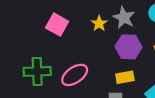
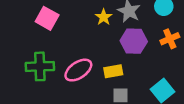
pink square: (57, 25) -> (47, 18), moved
yellow rectangle: (125, 77) -> (113, 71), moved

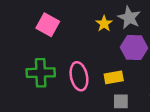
pink ellipse: (78, 70) -> (79, 76), turned -68

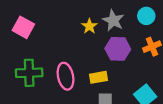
pink square: (48, 25) -> (23, 27), moved

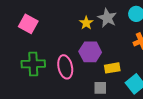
purple hexagon: (118, 49) -> (90, 52), moved
yellow rectangle: (98, 77) -> (112, 68), moved

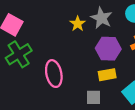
purple hexagon: (90, 52) -> (108, 49), moved
green cross: (33, 64) -> (19, 54), moved, turned -30

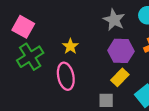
yellow star: (78, 24) -> (70, 46), moved
yellow rectangle: (107, 75) -> (120, 77), turned -36

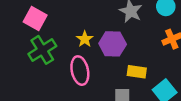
purple hexagon: (121, 51) -> (113, 44), moved
yellow rectangle: (120, 77) -> (137, 72), turned 54

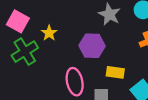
yellow star: (85, 39) -> (49, 33), moved
pink ellipse: (80, 71) -> (75, 82), moved

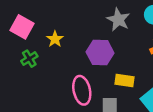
green cross: (25, 52) -> (29, 59), size x0.6

